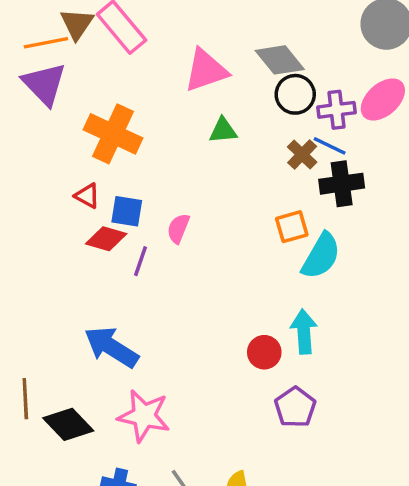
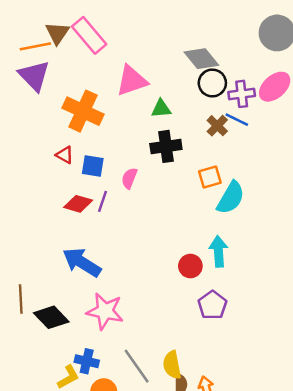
pink triangle: (206, 70) -> (132, 81), moved
black cross: (342, 184) -> (166, 146), moved
red diamond: (106, 239) -> (78, 204), moved

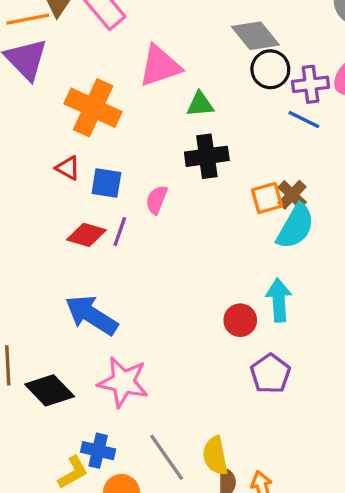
brown cross: (217, 126) -> (292, 195), moved

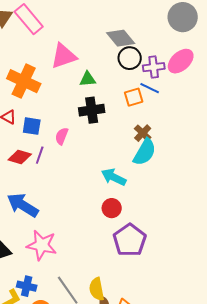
orange square: (267, 198) -> (134, 97), moved
cyan arrow: (279, 300) -> (114, 177), moved, turned -60
purple pentagon: (270, 374) -> (130, 240), size x1.4

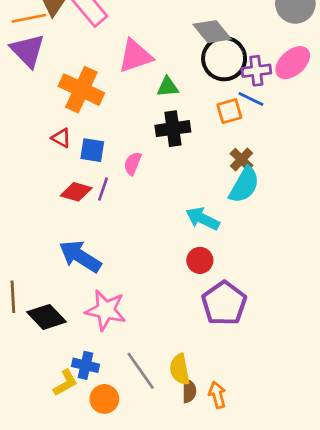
black circle: (130, 58) -> (224, 59), size x1.4

